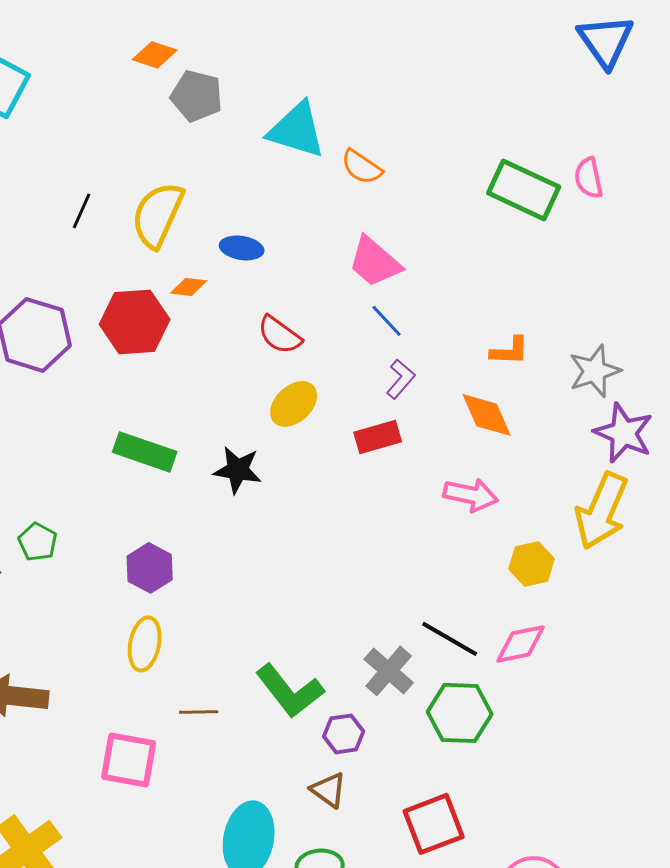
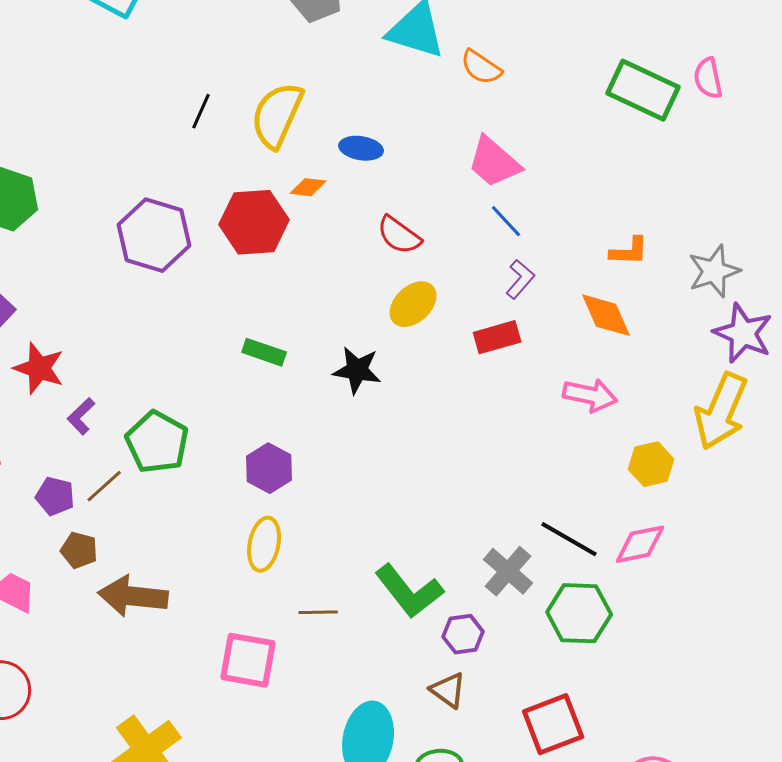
green rectangle: (145, 452) -> (264, 352), size x0.7
green pentagon: (38, 542) -> (157, 442), size x1.6

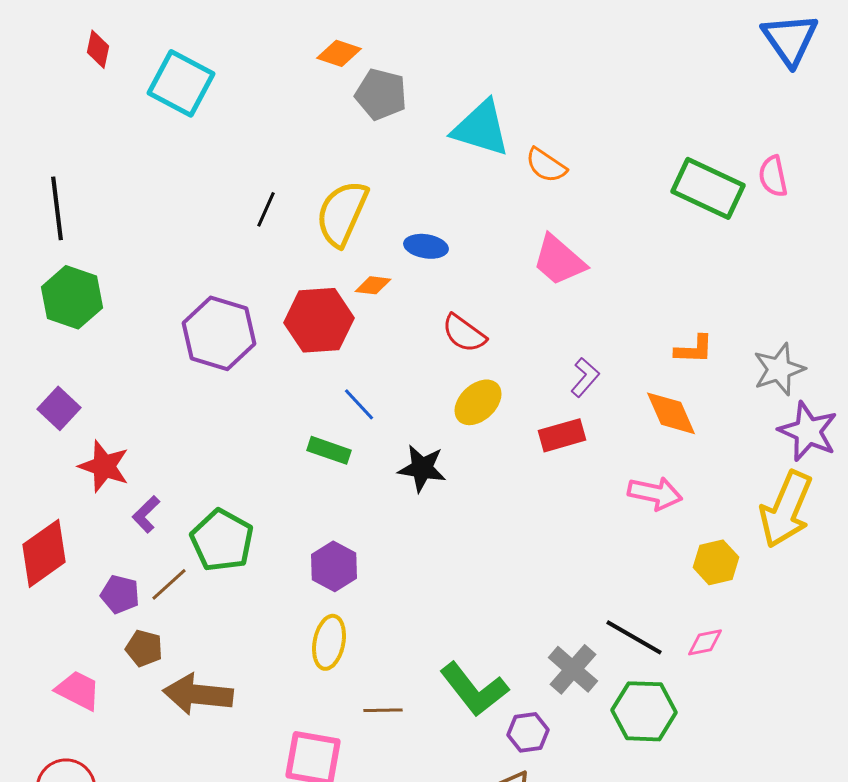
blue line: (506, 221) -> (359, 404), moved
pink diamond: (640, 544) -> (705, 642), size x0.7

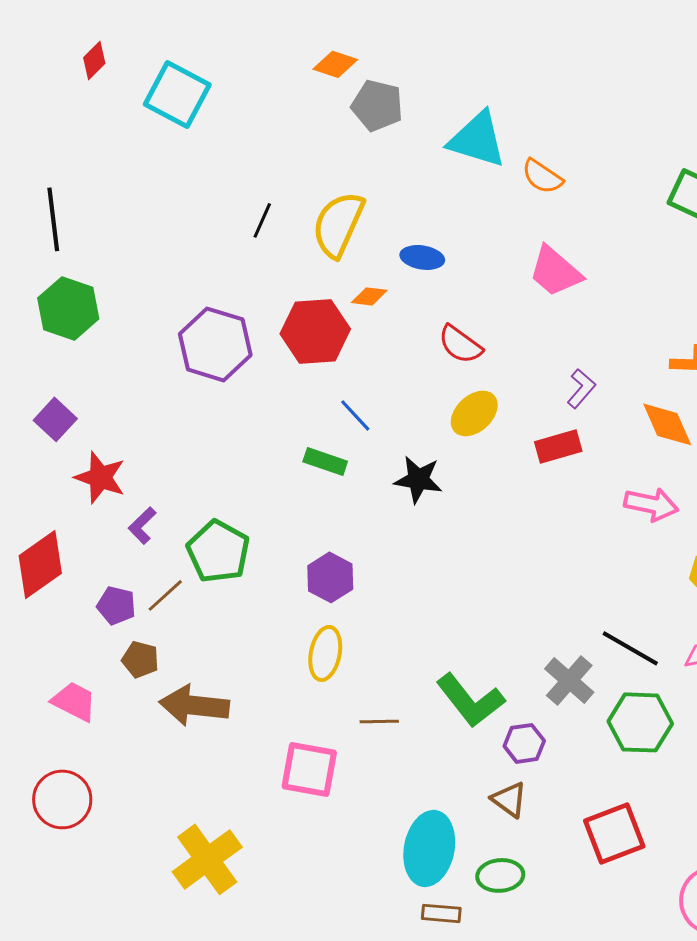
red diamond: (98, 49) -> (94, 60), turned 33

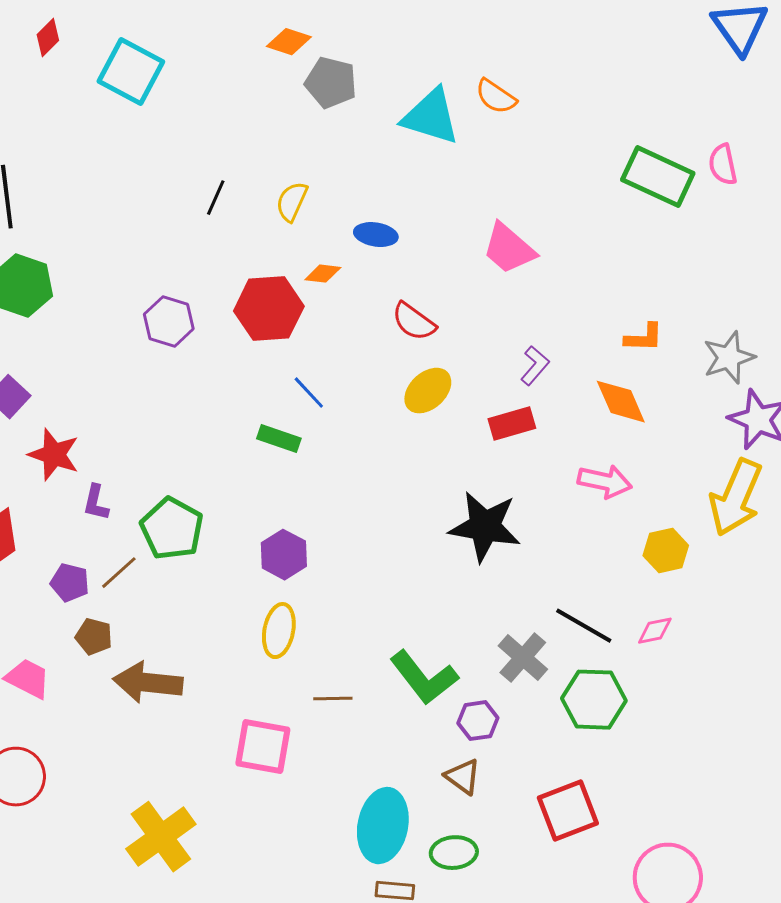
orange semicircle: (542, 176) -> (496, 97), moved
yellow semicircle: (338, 224) -> (292, 202), size x0.6
purple hexagon: (215, 344) -> (169, 322), size x0.7
black star: (418, 479) -> (485, 527), moved, size x1.5
purple L-shape: (142, 525) -> (96, 503), turned -33

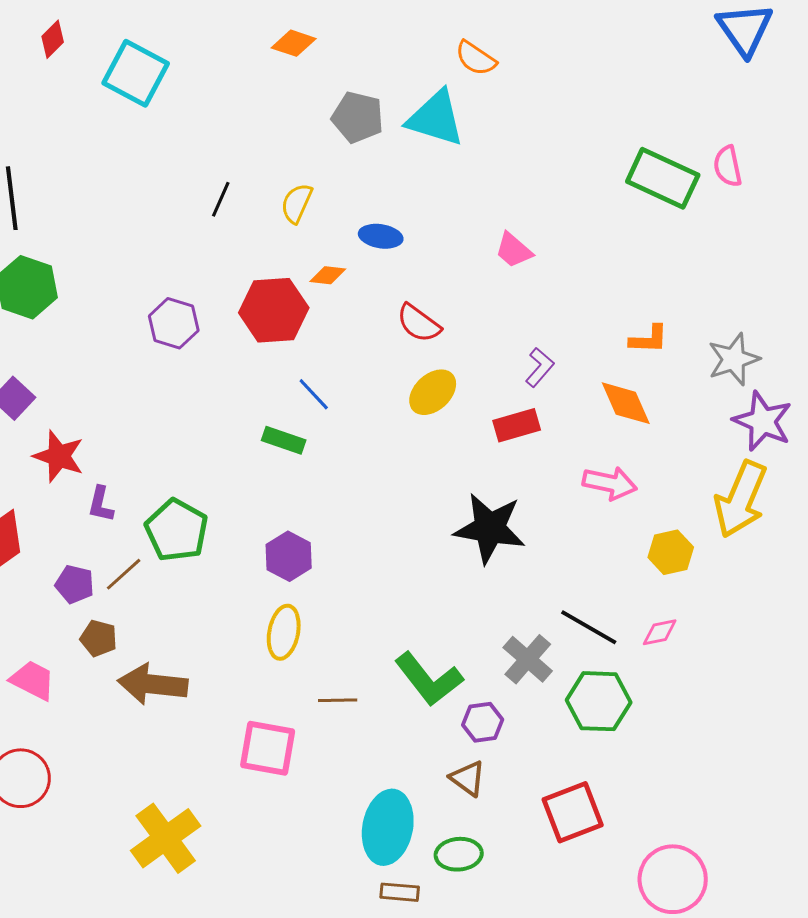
gray pentagon: (331, 83) -> (358, 117), moved
orange semicircle: (496, 97) -> (476, 58), moved
pink trapezoid: (509, 249) -> (514, 250), size x0.7

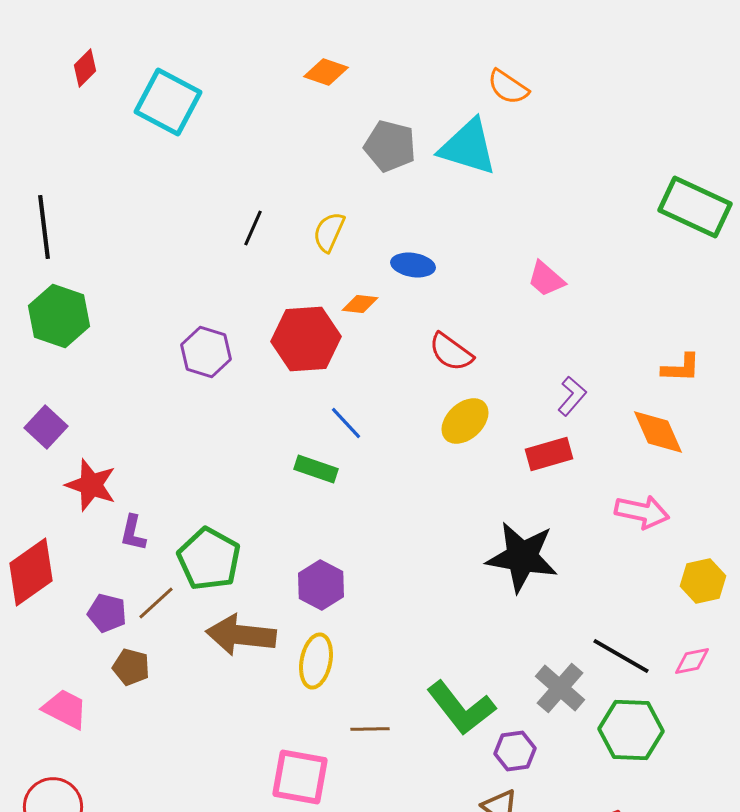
brown arrow: (153, 684) -> (241, 635), moved

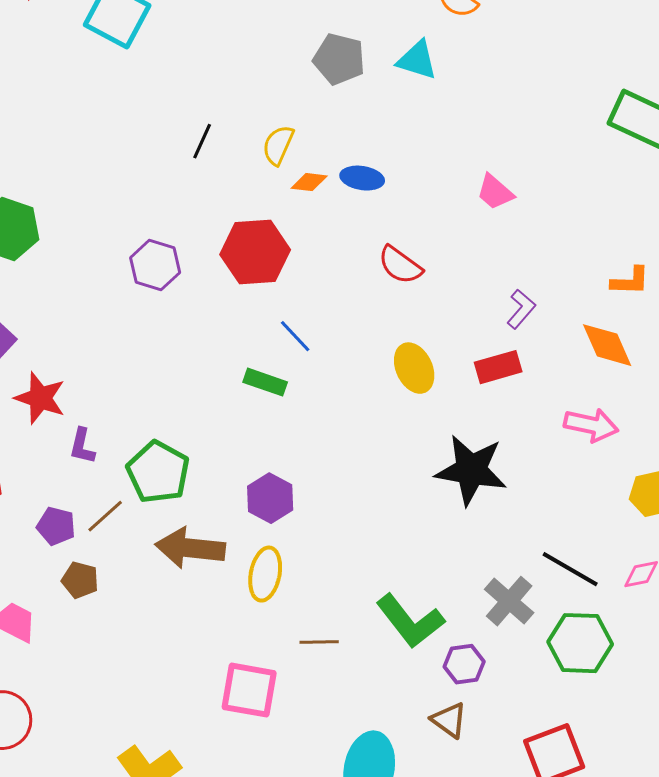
cyan triangle: (468, 147) -> (417, 60), size x0.7
orange diamond: (360, 304) -> (309, 182), moved
yellow ellipse: (465, 421) -> (414, 368), moved, turned -72

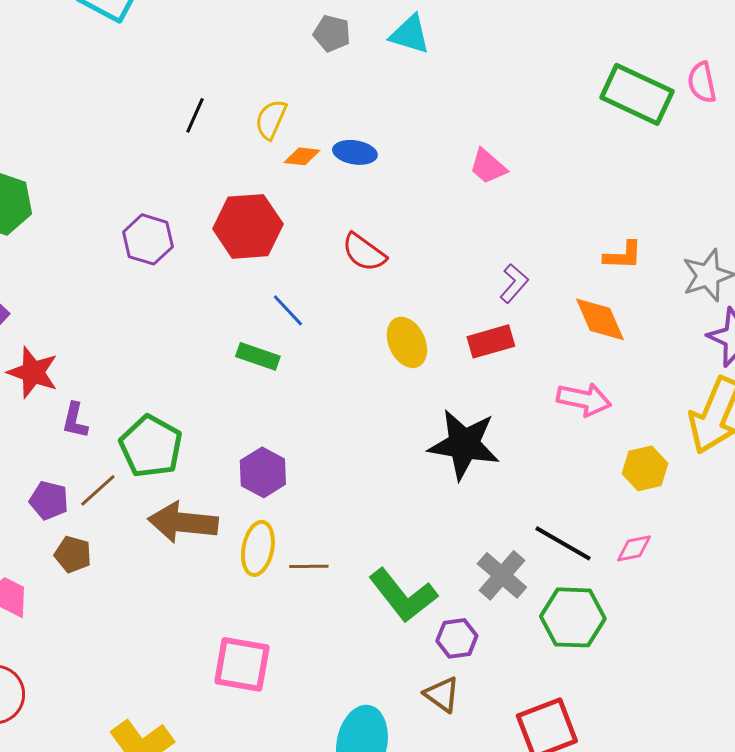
gray pentagon: (339, 59) -> (332, 33), size x0.7
red semicircle: (400, 265) -> (364, 252), moved
brown line: (319, 642) -> (309, 566), moved

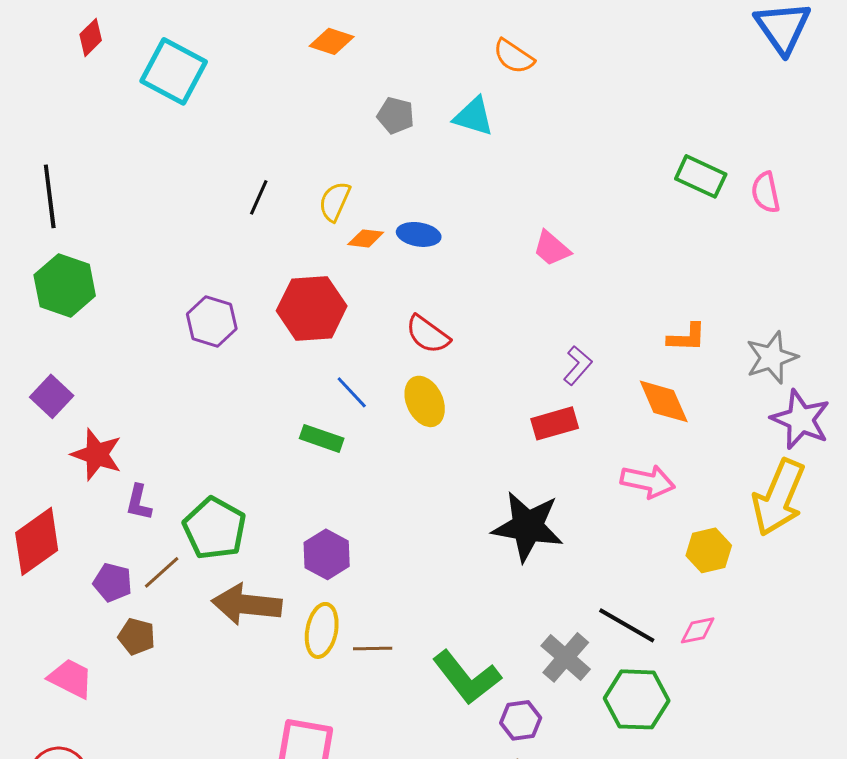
pink semicircle: (702, 82) -> (766, 192), moved
green rectangle: (637, 94) -> (701, 176), size x0.7
yellow ellipse: (407, 342) -> (425, 401), moved

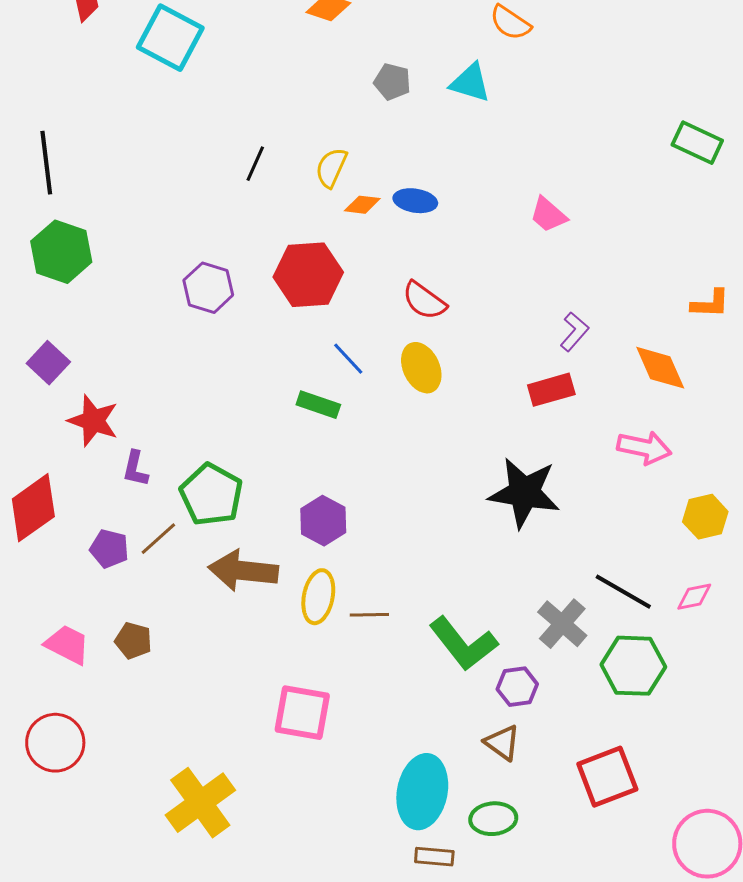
orange L-shape: (687, 337) -> (710, 304), moved
brown pentagon: (137, 636) -> (133, 641), moved

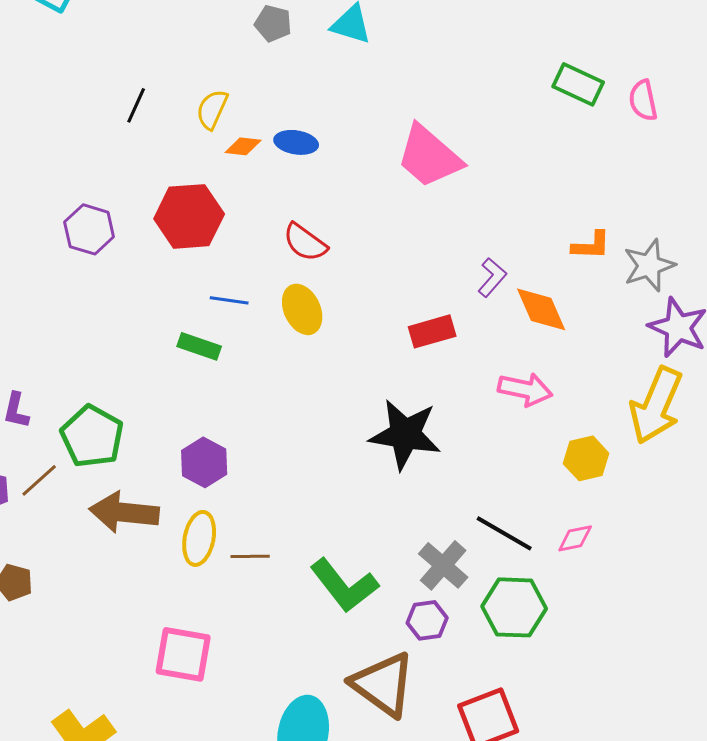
pink trapezoid: (548, 215) -> (429, 156), size x1.8
purple L-shape: (574, 332) -> (492, 277), moved
blue line: (348, 359) -> (229, 300), turned -39
purple hexagon: (517, 687) -> (427, 620), moved
brown triangle: (502, 743) -> (383, 684), size x1.8

